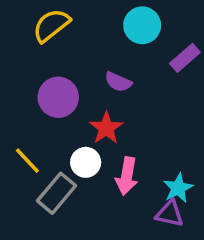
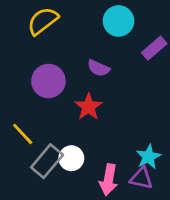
white circle: (86, 162) -> (71, 158), moved
pink arrow: (127, 176) -> (109, 180), moved

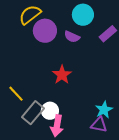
purple semicircle: (98, 68) -> (72, 37), moved
purple circle: (48, 81) -> (45, 31), moved
pink arrow: (109, 180) -> (57, 126), moved

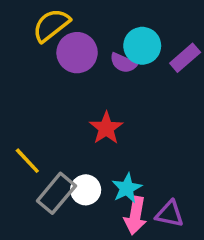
cyan circle: (83, 15) -> (142, 46), moved
cyan star: (104, 110) -> (127, 188), moved
pink arrow: (57, 126) -> (135, 216), moved

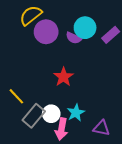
pink arrow: (135, 216) -> (61, 129), moved

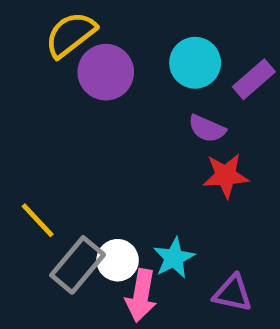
purple semicircle: (74, 38) -> (207, 129), moved
red star: (63, 77) -> (226, 176), moved, turned 30

